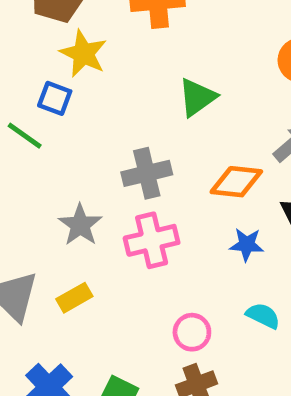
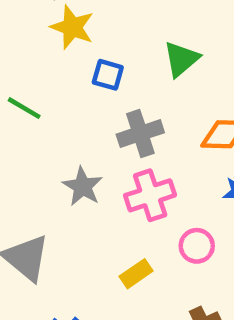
blue square: (55, 98) -> (108, 75), moved
yellow rectangle: (74, 298) -> (136, 274), moved
pink circle: (192, 332) -> (197, 246), moved

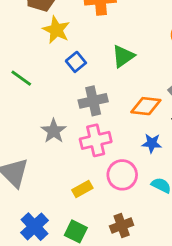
blue square: (108, 75) -> (76, 62), turned 30
pink circle: (197, 246) -> (122, 175), size x1.4

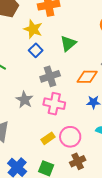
yellow star: (56, 30) -> (33, 29), moved
pink cross: (96, 140) -> (54, 104), turned 30
pink circle: (122, 175) -> (70, 137), moved

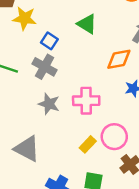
yellow star: (33, 29) -> (25, 18), moved
green triangle: (68, 43) -> (87, 24), turned -36
gray cross: (50, 76) -> (45, 67), moved, turned -30

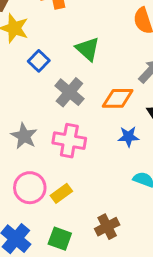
gray cross: (45, 67) -> (69, 92), moved
pink circle: (114, 137) -> (30, 188), moved

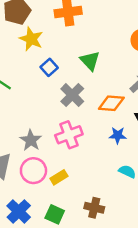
gray star: (24, 136) -> (31, 140), moved
pink cross: (69, 141) -> (69, 135), turned -35
brown cross: (107, 227) -> (94, 208), turned 36

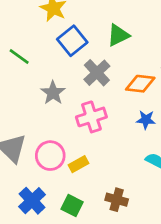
green triangle: (90, 61) -> (118, 35), turned 45
blue square: (49, 67) -> (72, 41), size x1.5
gray star: (31, 140) -> (53, 93), moved

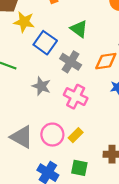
green triangle: (118, 35) -> (79, 29), turned -42
pink cross: (91, 117) -> (76, 97), turned -30

